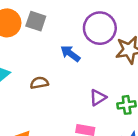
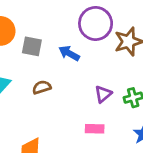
gray square: (36, 21) -> (32, 46), moved

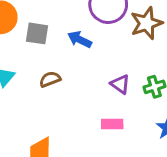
purple triangle: (103, 94) -> (120, 84), turned -42

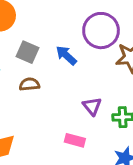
gray square: (37, 33) -> (27, 52), moved

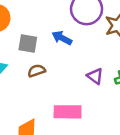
pink rectangle: (75, 140) -> (68, 112), moved, size x1.5

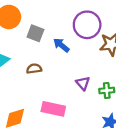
gray square: (28, 44) -> (35, 33), moved

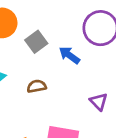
gray square: (35, 33) -> (36, 42), turned 35

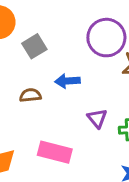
blue arrow: (69, 55) -> (67, 81), moved, turned -45

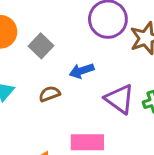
purple triangle: (97, 118) -> (120, 99), size x1.5

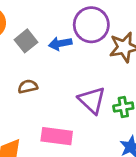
blue arrow: (82, 71) -> (60, 44), moved

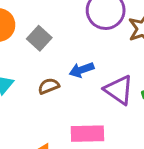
blue arrow: (60, 44) -> (82, 70), moved

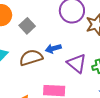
brown semicircle: (49, 86) -> (31, 58), size x1.6

